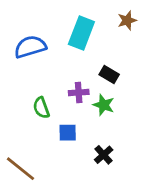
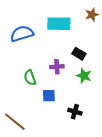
cyan rectangle: (81, 33) -> (59, 24), turned 70
green star: (104, 105) -> (84, 76), moved
black cross: (104, 155) -> (75, 112), turned -32

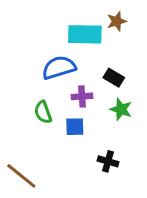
brown star: (92, 15) -> (117, 21), moved
blue semicircle: (22, 34) -> (59, 67), moved
blue square: (49, 96) -> (75, 127), moved

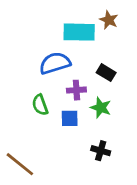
brown star: (117, 21) -> (109, 20), turned -30
green star: (121, 109) -> (101, 108), moved

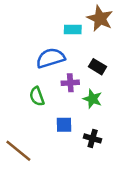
brown star: (109, 20) -> (100, 18), size x1.5
cyan rectangle: (79, 32) -> (73, 30), size x0.6
blue square: (70, 118) -> (64, 125), moved

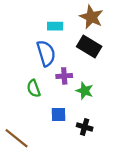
cyan rectangle: (73, 30) -> (55, 26), moved
blue semicircle: (50, 58) -> (46, 53), turned 90
black rectangle: (97, 67) -> (89, 46), moved, size x1.5

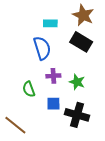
purple cross: (64, 76) -> (53, 76), moved
green semicircle: (34, 88) -> (29, 89), moved
black cross: (85, 127) -> (77, 115), size x1.6

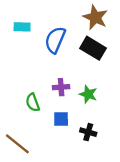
cyan rectangle: (50, 23) -> (22, 27), moved
blue semicircle: (42, 48) -> (55, 40), moved, turned -140
black cross: (77, 115) -> (88, 132), size x0.6

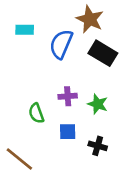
brown star: (95, 17) -> (90, 19), moved

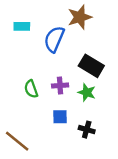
brown star: (90, 19) -> (80, 17), turned 30
black rectangle: (103, 53) -> (91, 66), moved
green semicircle: (36, 113) -> (31, 89), moved

